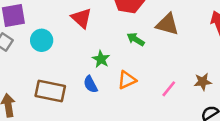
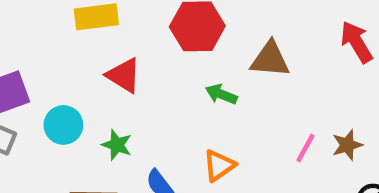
green star: (101, 59) -> (117, 145), moved
pink line: (169, 89) -> (305, 148), moved

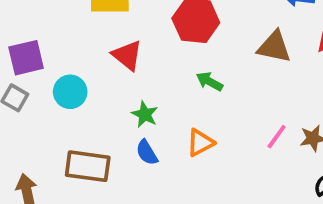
brown triangle: (270, 59) -> (274, 47), moved
green star: (117, 145) -> (145, 114), moved

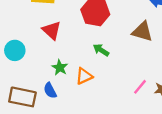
orange triangle: (200, 143) -> (84, 76), moved
blue semicircle: (147, 153) -> (50, 90), moved

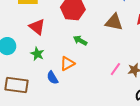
green star: (60, 67) -> (37, 54), moved
blue semicircle: (50, 90) -> (52, 78), moved

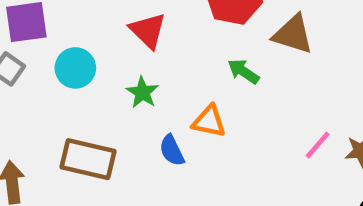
brown triangle: (114, 22) -> (293, 34), moved
orange triangle: (67, 64) -> (209, 121), turned 35

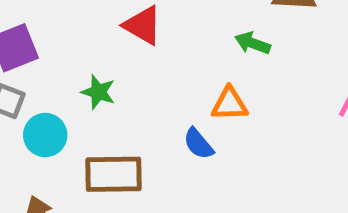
cyan circle: (75, 68) -> (45, 135), moved
green star: (142, 92) -> (98, 92), moved

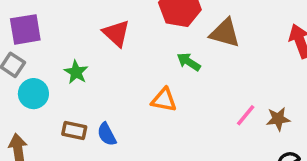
blue semicircle: (198, 144) -> (107, 134), moved
brown rectangle: (114, 174) -> (74, 131), size x0.6

